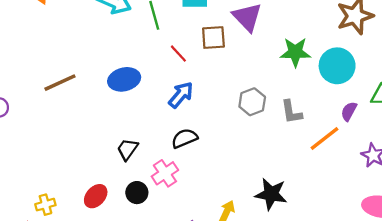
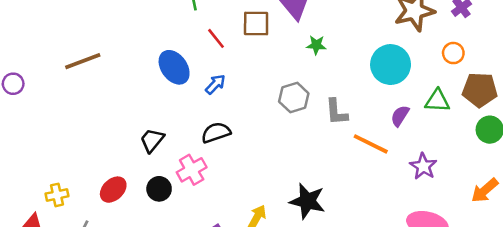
green star: (295, 52) -> (316, 45), moved, size x0.6
blue ellipse: (124, 79) -> (174, 67), moved, turned 64
blue arrow: (181, 95) -> (215, 84), size x0.7
orange line: (324, 138) -> (371, 144), turned 60

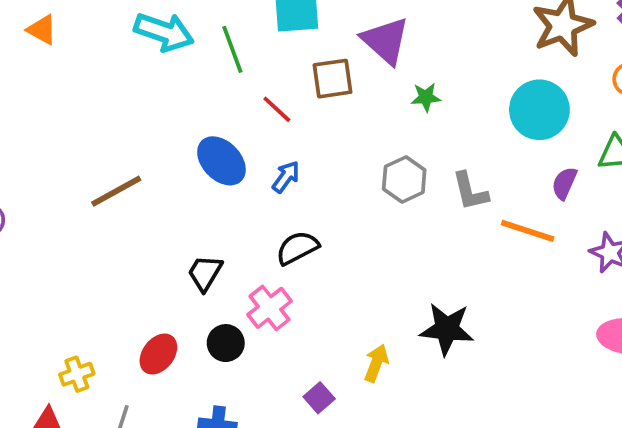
brown line: (83, 61) -> (116, 191), moved

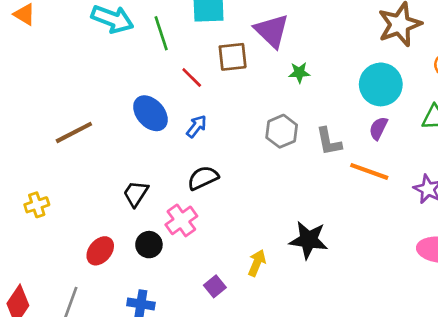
purple semicircle: (564, 183) -> (378, 128), moved
yellow cross: (77, 374) -> (37, 205), moved

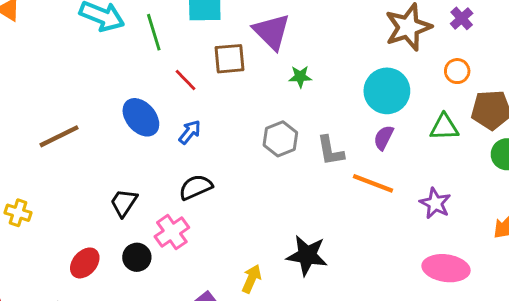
yellow cross: (37, 205) -> (18, 213), turned 35

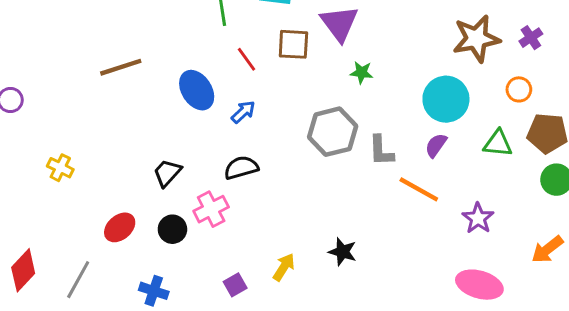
brown line: (59, 136) -> (121, 67), moved
gray hexagon: (280, 139) -> (333, 132), size x1.4
black star: (307, 255) -> (343, 252), size x0.7

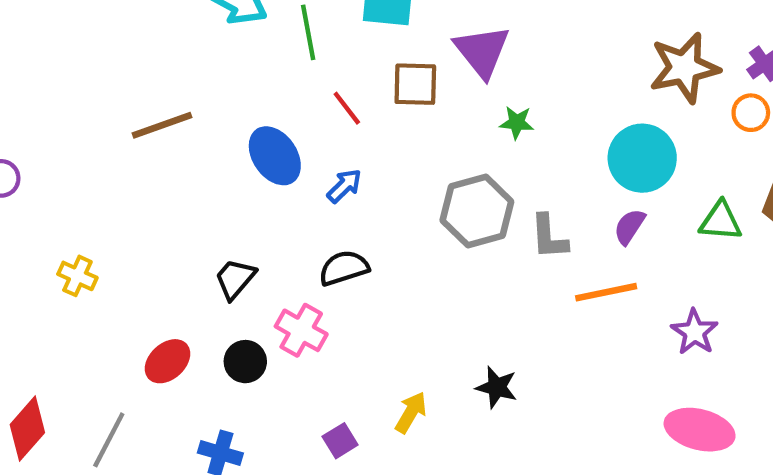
orange circle: (519, 89) -> (751, 113), moved
orange line: (419, 189) -> (606, 292), turned -39
pink cross: (211, 209) -> (301, 330), turned -32

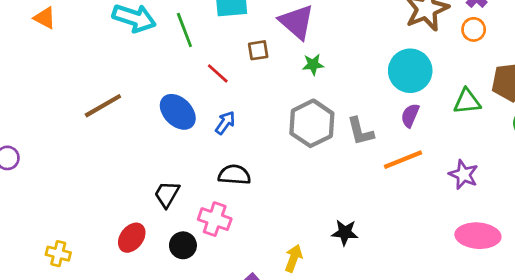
brown square: (415, 84) -> (258, 50), size x0.7
green star: (517, 123) -> (313, 64), moved
black semicircle: (344, 268) -> (234, 175), turned 32
yellow cross: (77, 276) -> (58, 254), moved
red ellipse: (167, 361) -> (132, 238), moved

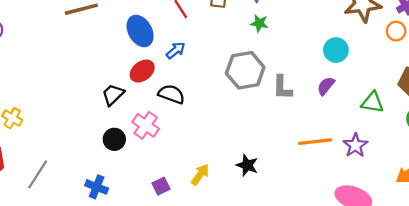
cyan circle: (410, 71) -> (336, 50), size x0.7
green triangle: (467, 101) -> (372, 102), moved
orange line: (403, 160) -> (315, 142), moved
red ellipse: (132, 238) -> (142, 71), moved

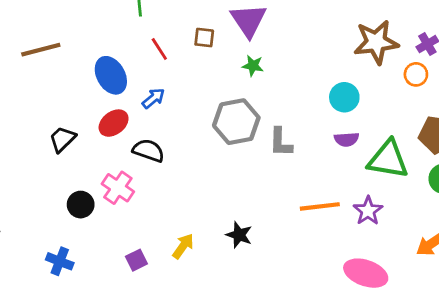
purple semicircle: (326, 86) -> (346, 139), moved, turned -132
black trapezoid: (113, 95) -> (62, 139), moved
green triangle: (372, 102) -> (388, 159), size x1.5

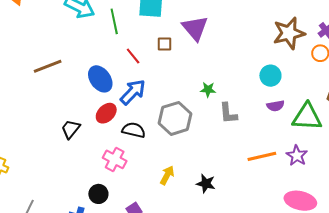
green star: (253, 66) -> (208, 90), moved
blue arrow: (153, 98) -> (133, 92), size x1.6
gray hexagon: (236, 122) -> (175, 118), moved
black circle: (81, 205) -> (98, 194), moved
yellow arrow: (183, 246) -> (167, 175), moved

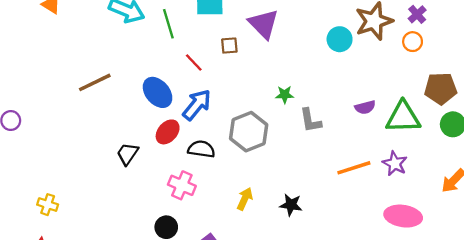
cyan circle: (270, 76) -> (340, 39), moved

